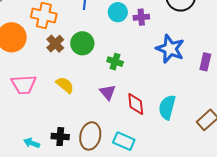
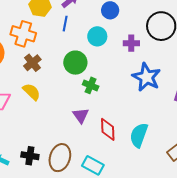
purple cross: (141, 17) -> (131, 43), moved
green circle: (82, 43) -> (75, 63), moved
yellow semicircle: (65, 85) -> (32, 92), moved

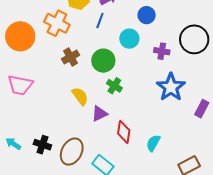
brown cross: (32, 63) -> (70, 57), moved
yellow semicircle: (32, 92) -> (80, 96), moved
purple triangle: (81, 115) -> (99, 114), turned 30
cyan semicircle: (139, 135) -> (153, 143), size x0.7

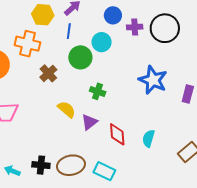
purple cross: (162, 51) -> (135, 27), moved
green circle: (103, 61) -> (80, 57), moved
brown ellipse: (72, 152) -> (71, 165), turned 64

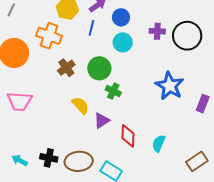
blue circle: (113, 15) -> (121, 17), moved
green circle: (80, 57) -> (99, 68), moved

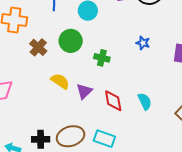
blue star: (170, 86) -> (143, 43), size x0.5
green cross: (113, 91) -> (102, 58), moved
cyan semicircle: (159, 143) -> (145, 101), turned 144

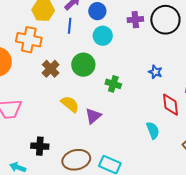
red diamond: (113, 101) -> (170, 105), moved
black cross: (41, 139) -> (40, 146), moved

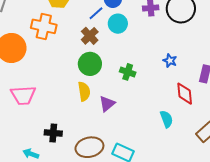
blue line: (70, 26) -> (96, 13), moved, turned 42
green circle: (83, 65) -> (90, 64), moved
brown cross: (51, 69) -> (90, 36), moved
yellow semicircle: (70, 104) -> (84, 91), turned 42

